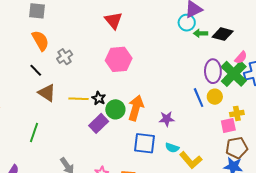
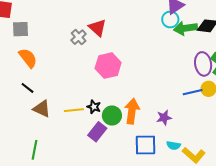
green arrow: (201, 33) -> (185, 28), size x1.6
gray cross: (65, 57) -> (79, 37), moved
blue line: (199, 98) -> (193, 92), turned -72

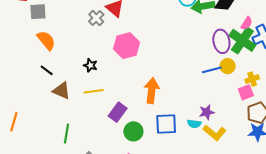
black star: (94, 107) -> (90, 65), moved
green circle: (112, 116) -> (133, 131), moved
purple star: (164, 118) -> (207, 112), moved
green line: (35, 150) -> (66, 133), moved

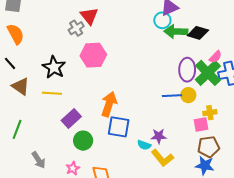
gray cross: (96, 18) -> (76, 28), moved
black star: (90, 65) -> (54, 67), size x1.6
blue square: (166, 124) -> (119, 127), moved

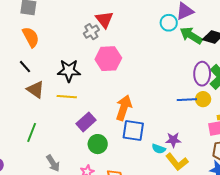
cyan circle: (162, 20) -> (169, 23), moved
green arrow: (176, 31) -> (191, 35), turned 30
black star: (54, 67) -> (69, 71), turned -30

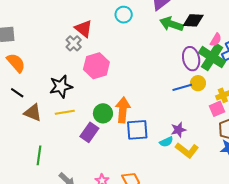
cyan circle: (169, 23) -> (124, 15), moved
green circle: (98, 144) -> (103, 113), moved
cyan semicircle: (159, 149) -> (166, 142), turned -32

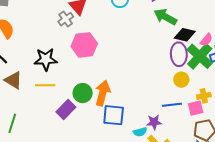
black diamond: (193, 20) -> (185, 35), moved
blue line: (182, 87) -> (172, 105), moved

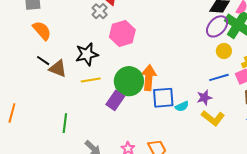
purple ellipse: (179, 54) -> (217, 26), turned 55
brown triangle: (13, 80) -> (58, 68), moved
green circle: (83, 93) -> (129, 81), size x1.5
cyan semicircle: (140, 132) -> (182, 106), moved

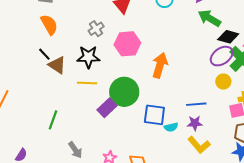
gray cross: (100, 11) -> (96, 29), moved
blue line: (219, 77) -> (196, 104), moved
orange arrow: (149, 78) -> (160, 65), moved

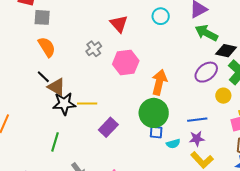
purple ellipse: (222, 56) -> (206, 72), moved
black star: (88, 57) -> (64, 104), moved
green circle: (124, 92) -> (154, 113), moved
blue square: (154, 115) -> (156, 132), size x0.6

